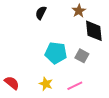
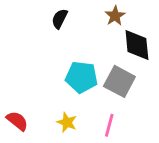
gray square: (82, 56) -> (119, 81), size x1.5
pink line: (75, 86) -> (109, 125), turned -49

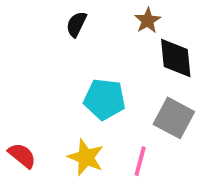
gray square: (119, 81) -> (174, 118), moved
yellow star: (67, 122) -> (86, 157), size x1.4

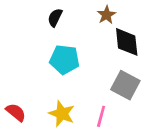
cyan pentagon: (105, 99) -> (65, 60), moved

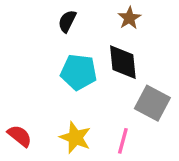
black diamond: (127, 42) -> (123, 62), moved

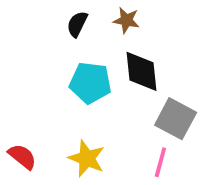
brown star: (129, 18) -> (126, 20), moved, turned -30
pink line: (123, 141) -> (160, 162), moved

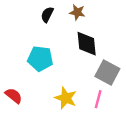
cyan pentagon: (90, 83) -> (40, 59), moved
yellow star: (87, 158) -> (66, 98), moved

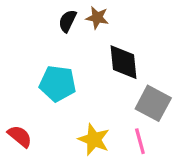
brown star: (77, 12) -> (97, 18), moved
pink line: (98, 99) -> (140, 141), turned -30

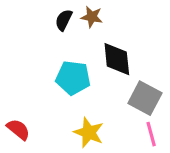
cyan pentagon: (58, 84) -> (73, 78), moved
pink line: (140, 141) -> (151, 134), moved

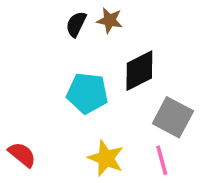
black diamond: (117, 59) -> (139, 71), turned 69
pink line: (151, 134) -> (162, 160), moved

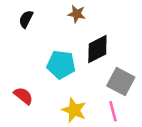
black semicircle: (76, 24) -> (26, 19), moved
red semicircle: (22, 155) -> (23, 96), moved

